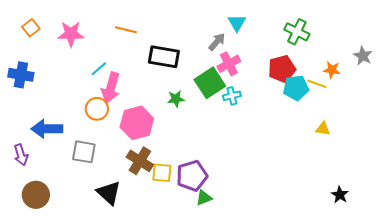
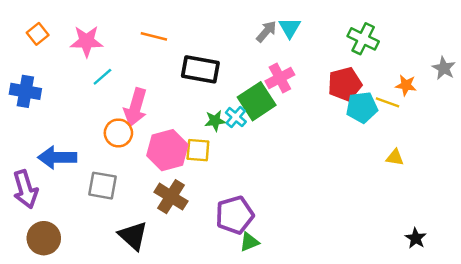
gray arrow: (217, 42) -> (266, 31), moved
cyan line: (99, 69) -> (102, 77), moved
cyan cross: (232, 96) -> (236, 117), moved, turned -36
purple arrow: (21, 155) -> (25, 189), size x1.4
yellow square: (162, 173) -> (198, 150), moved

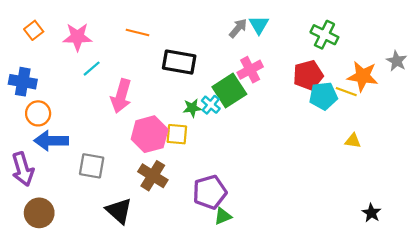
orange star: (406, 85) -> (363, 76), size x1.6
orange circle: (118, 133) -> (38, 113), moved

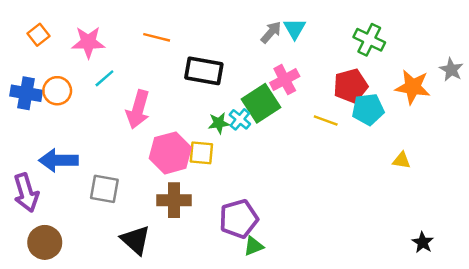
yellow line: (346, 92) -> (326, 121), moved
orange circle: (38, 113) -> (57, 91), moved
brown cross: (153, 176) -> (174, 200), turned -32

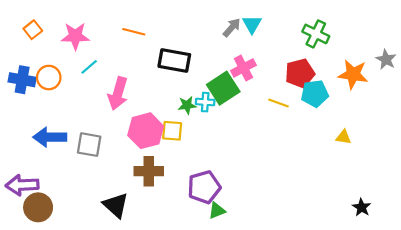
cyan cross: (240, 119) -> (205, 102), turned -36
gray square: (104, 189) -> (89, 145), moved
purple arrow: (26, 193) -> (22, 185), moved, turned 104

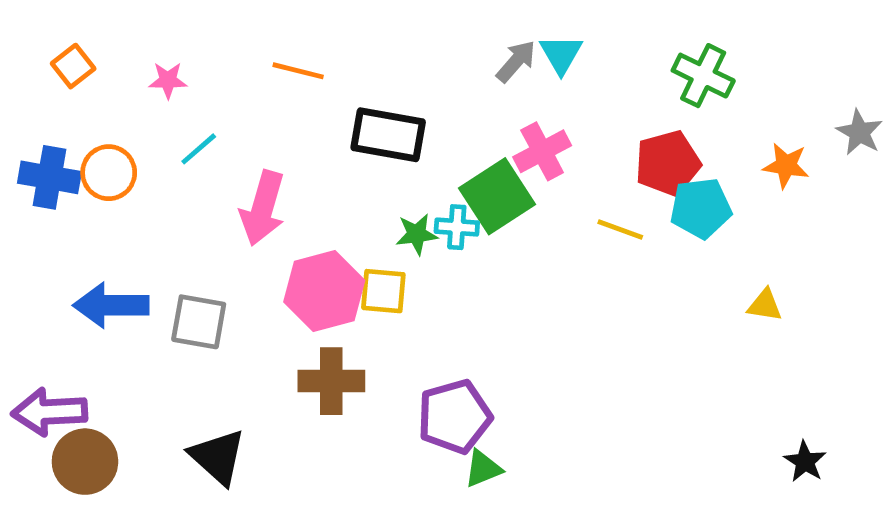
pink star: (75, 36) -> (168, 80), size x0.6
orange star: (353, 74) -> (786, 166), size x0.7
black triangle: (116, 205) -> (218, 457), moved

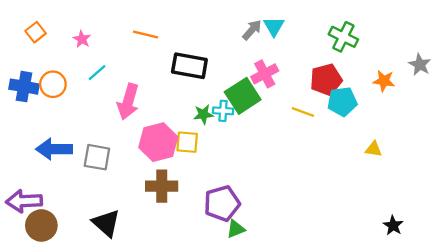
pink star: (168, 80) -> (82, 39), turned 30

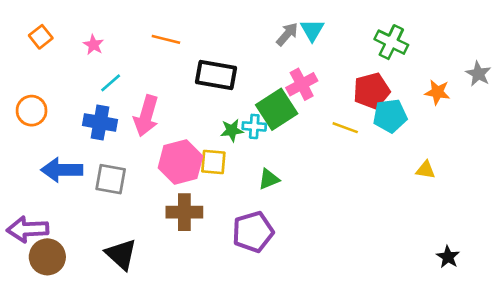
orange circle: (53, 84) -> (32, 111), moved
blue cross: (24, 87) -> (100, 122), moved
green triangle: (236, 229) -> (269, 179), moved

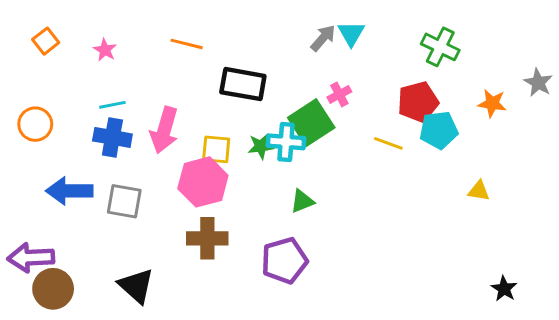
cyan line: (111, 83) -> (112, 105), moved, turned 30
pink cross: (302, 84) -> (339, 94), size x0.7
cyan cross: (254, 126) -> (286, 142), size x1.4
yellow square: (213, 162) -> (216, 149), moved

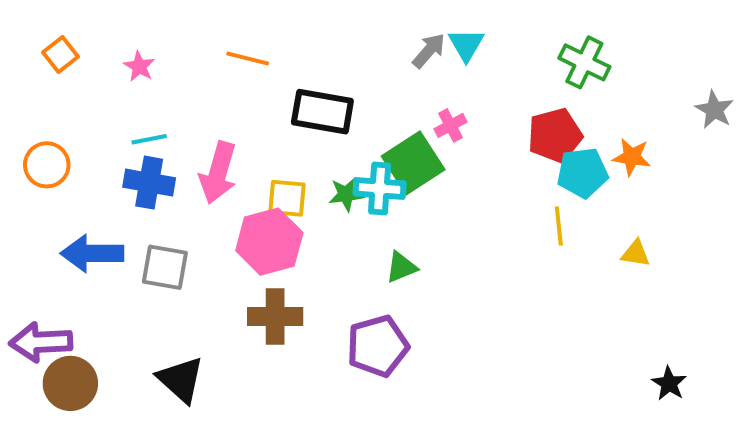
orange star: (492, 103) -> (632, 157), moved
yellow line: (388, 143) -> (559, 226), moved, turned 64

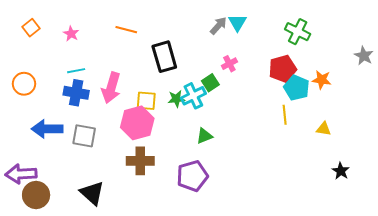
black rectangle: (322, 112) -> (164, 57), turned 64
green square: (413, 163) -> (210, 83), size x0.6
cyan pentagon: (582, 173) -> (297, 88), turned 30
cyan cross: (380, 188) -> (193, 96), turned -30
black star: (669, 383) -> (341, 171), moved

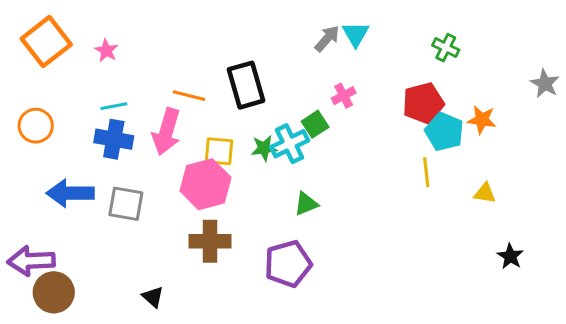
orange square: (31, 28) -> (46, 42), size x1.8
orange line: (126, 30) -> (189, 96), moved
green cross: (298, 32) -> (446, 48), size x0.7
black triangle: (92, 193) -> (153, 297), moved, size x0.6

